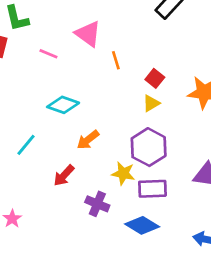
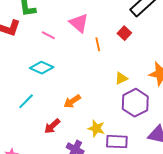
red square: (155, 78) -> (124, 33), moved
cyan diamond: (63, 105) -> (42, 68), moved
purple hexagon: (149, 147) -> (135, 103), moved

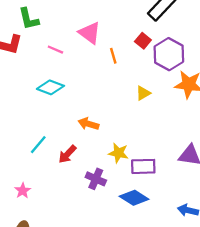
cyan line: (26, 101) -> (38, 145), moved
orange arrow: (72, 101) -> (88, 124), turned 54
purple hexagon: (135, 103) -> (169, 54), moved

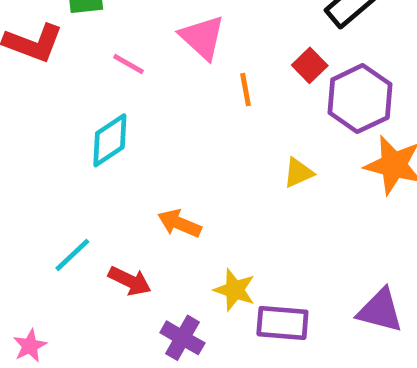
cyan diamond: (50, 87) -> (110, 140), turned -60
red arrow: (67, 154) -> (130, 281), turned -114

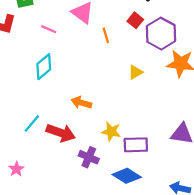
red arrow: (130, 281) -> (61, 133), size x1.4

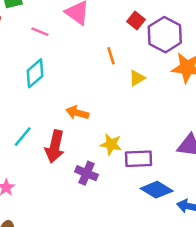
orange line: (106, 35) -> (111, 56), moved
red arrow: (61, 133) -> (55, 146), turned 84
blue diamond: (127, 176) -> (157, 190), moved

